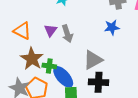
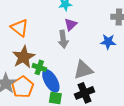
purple triangle: (51, 30) -> (71, 24), moved
black cross: (99, 82) -> (84, 93), turned -36

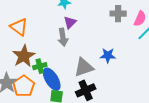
blue star: (108, 42) -> (108, 55), moved
green cross: (39, 67) -> (40, 66), turned -32

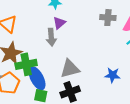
blue star: (108, 55) -> (113, 75), moved
green cross: (40, 66) -> (26, 64), size x1.5

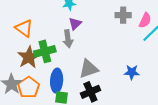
green cross: (26, 64) -> (45, 51), moved
blue ellipse: (37, 78) -> (57, 81), turned 35

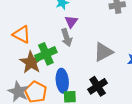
gray triangle: (89, 69) -> (103, 52), moved

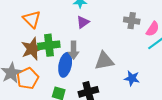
gray arrow: (67, 38) -> (74, 50), moved
blue ellipse: (62, 81) -> (65, 65), moved

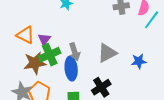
purple triangle: (83, 22) -> (44, 39), moved
brown star: (32, 49) -> (35, 63), turned 30

